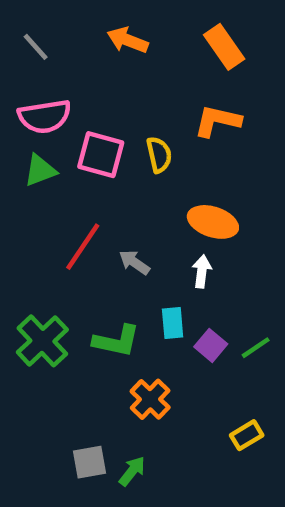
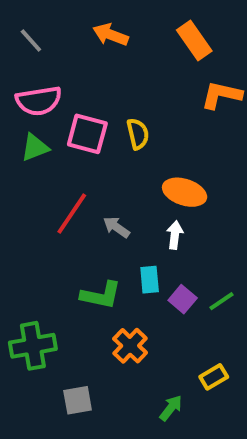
orange L-shape: (217, 121) -> (221, 95), moved
green cross: (42, 341) -> (33, 346), moved, turned 33
green arrow: (132, 471) -> (171, 408), moved

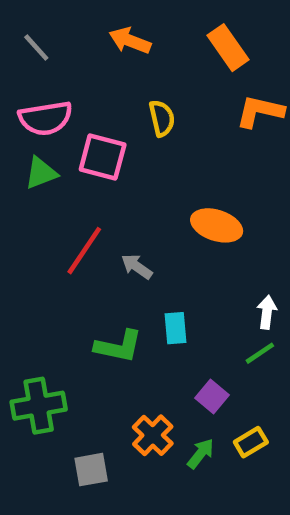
yellow semicircle: (138, 134) -> (162, 118), moved
white arrow: (175, 235) -> (267, 312), moved
purple square: (183, 299) -> (212, 397), moved
orange cross: (130, 346) -> (153, 435), moved
green arrow: (171, 408) -> (201, 454), moved

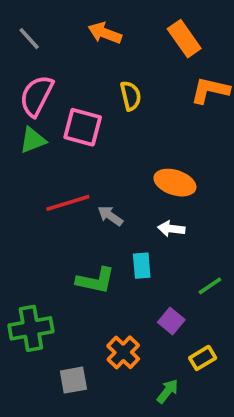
pink semicircle: (45, 118) -> (36, 96), turned 126
red line: (84, 251) -> (68, 203), turned 39
white arrow: (267, 312) -> (171, 229), moved, turned -90
green arrow: (201, 454) -> (168, 391), moved

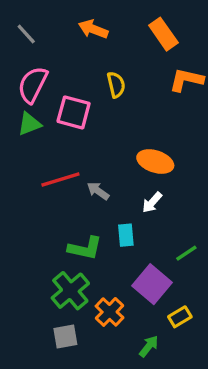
white arrow: (171, 229) -> (152, 202), turned -55
purple square: (171, 321) -> (152, 284), size x1.6
green cross: (31, 328) -> (70, 291), moved, turned -30

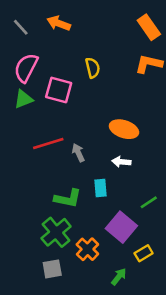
orange arrow: (93, 29) -> (59, 23), moved
orange rectangle: (163, 34) -> (149, 27), moved
gray arrow: (98, 191) -> (78, 153), turned 30
white arrow: (152, 202) -> (121, 162), turned 54

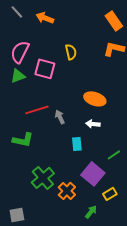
gray line: (21, 27) -> (17, 12), moved
green L-shape: (68, 198) -> (23, 140), moved
gray square: (52, 269) -> (17, 215), moved

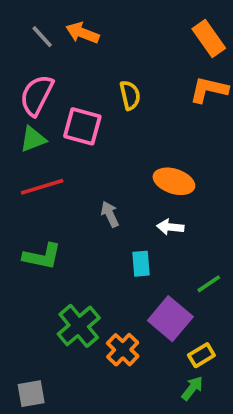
gray line: (17, 12) -> (42, 37), moved
red line: (37, 110) -> (42, 187), moved
green arrow: (91, 212) -> (192, 388), moved

